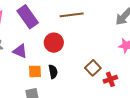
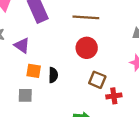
red circle: (54, 43) -> (87, 48), moved
brown square: (93, 68) -> (97, 80), turned -35

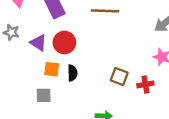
red circle: (87, 48) -> (64, 42), moved
red cross: (114, 96) -> (145, 84), moved

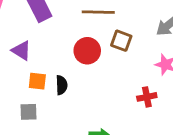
red circle: (64, 42) -> (87, 51), moved
brown square: (119, 76) -> (121, 41), moved

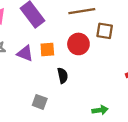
orange square: (37, 81) -> (47, 50), moved
gray square: (28, 112) -> (40, 102), turned 32

